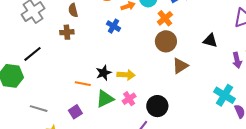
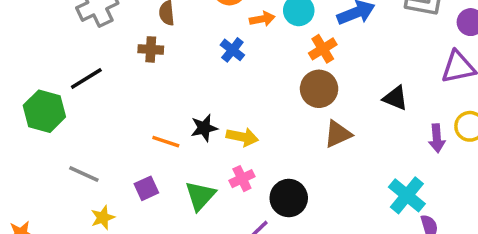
green triangle: (105, 99) -> (200, 196), moved, turned -30

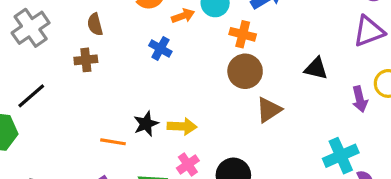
orange cross: (323, 49) -> (243, 34), turned -35
cyan cross: (407, 195) -> (341, 156), turned 36

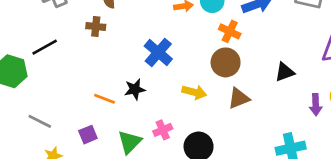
blue cross: (160, 49) -> (158, 52), moved, size x1.5
black triangle: (316, 69) -> (285, 72), turned -45
yellow arrow: (182, 126) -> (194, 92), moved

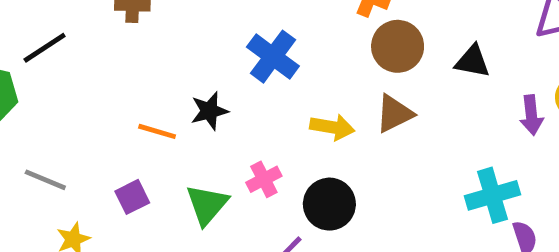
blue cross: (158, 52) -> (273, 57), moved
brown circle: (226, 62) -> (398, 46), moved
black triangle: (285, 72) -> (472, 61), turned 35
yellow arrow: (194, 92) -> (332, 127), moved

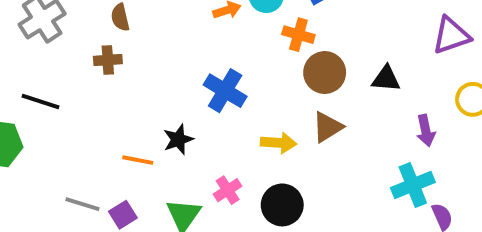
black line: (45, 48) -> (40, 102), turned 57
purple arrow: (531, 115) -> (426, 131), moved
gray line: (45, 180) -> (82, 204), moved

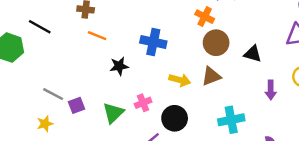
blue cross: (225, 91) -> (153, 42), turned -30
orange line: (138, 160) -> (97, 36), moved
cyan cross: (413, 185) -> (231, 120), moved

